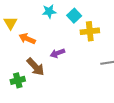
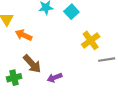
yellow cross: (90, 31) -> (91, 40), moved, turned -30
purple arrow: (57, 53) -> (54, 78), moved

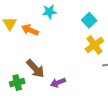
cyan square: (71, 12) -> (89, 20), moved
orange arrow: (24, 35) -> (30, 30), moved

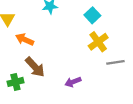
orange arrow: (30, 30) -> (25, 39), moved
purple arrow: (58, 83) -> (73, 82), moved

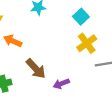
brown arrow: (35, 67) -> (36, 69), moved

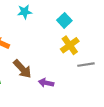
purple arrow: (61, 84) -> (46, 83), turned 32

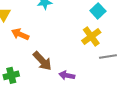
cyan square: (64, 20) -> (98, 11), moved

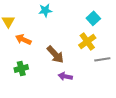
brown arrow: (42, 61) -> (55, 54), moved
green cross: (11, 75) -> (21, 68), moved

